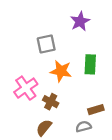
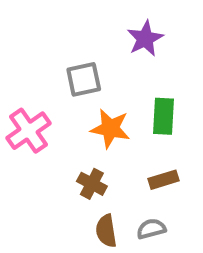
pink cross: (26, 88) -> (28, 131), moved
brown rectangle: (96, 110) -> (164, 180), moved
brown semicircle: (44, 128) -> (106, 231), moved, turned -48

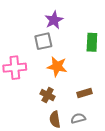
purple star: (145, 39) -> (54, 20), moved
green rectangle: (164, 116) -> (92, 42), moved
pink cross: (28, 131) -> (15, 68), turned 30

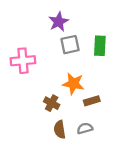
gray square: (43, 41) -> (70, 45), moved
orange star: (57, 67) -> (73, 84), moved
pink cross: (15, 68) -> (23, 61), moved

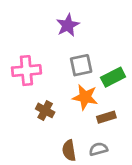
gray square: (70, 45) -> (81, 65), moved
green rectangle: (100, 46) -> (113, 77), moved, turned 60
brown cross: (52, 103) -> (45, 110), moved

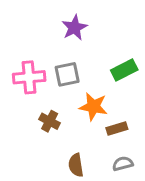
gray square: (81, 65) -> (67, 74), moved
green rectangle: (113, 77) -> (124, 70), moved
gray semicircle: (98, 149) -> (123, 164), moved

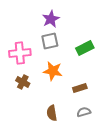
gray square: (67, 74) -> (50, 41), moved
orange star: (93, 107) -> (53, 71), moved
brown cross: (50, 121) -> (23, 82), moved

